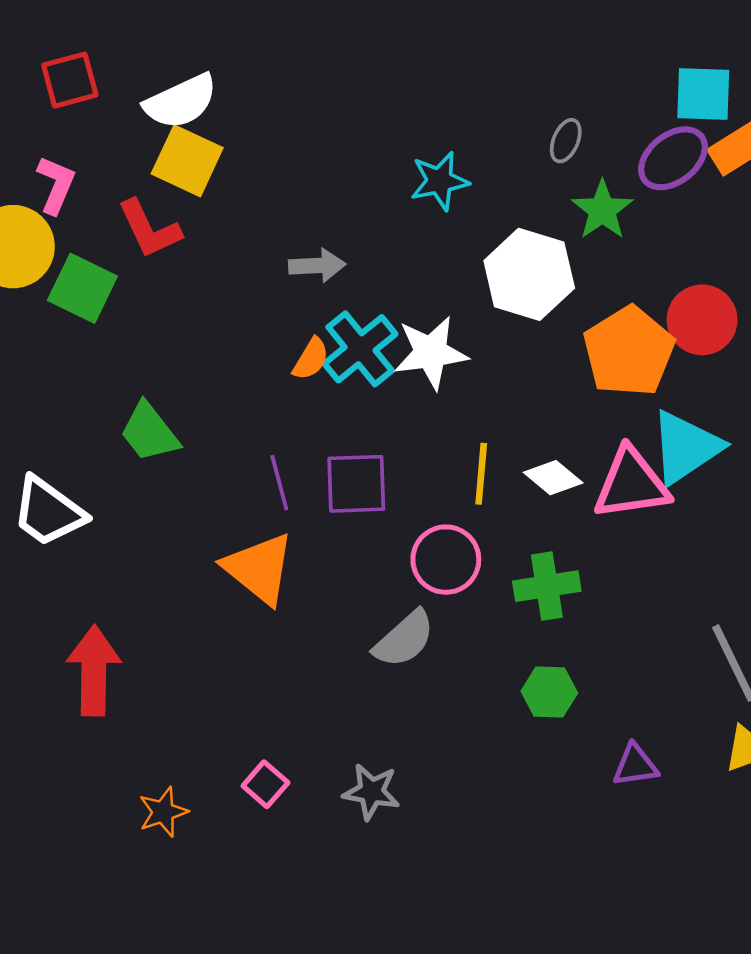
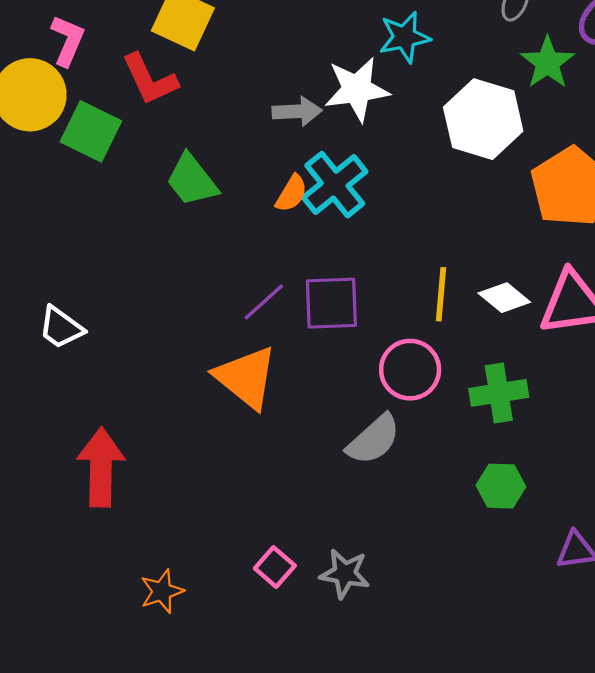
white star: (431, 353) -> (357, 89), moved
green trapezoid: (149, 432) -> (192, 180), moved
purple line: (279, 483) -> (264, 302), turned 63
white trapezoid: (48, 512) -> (61, 328), size x0.7
pink square: (265, 784) -> (275, 567), moved

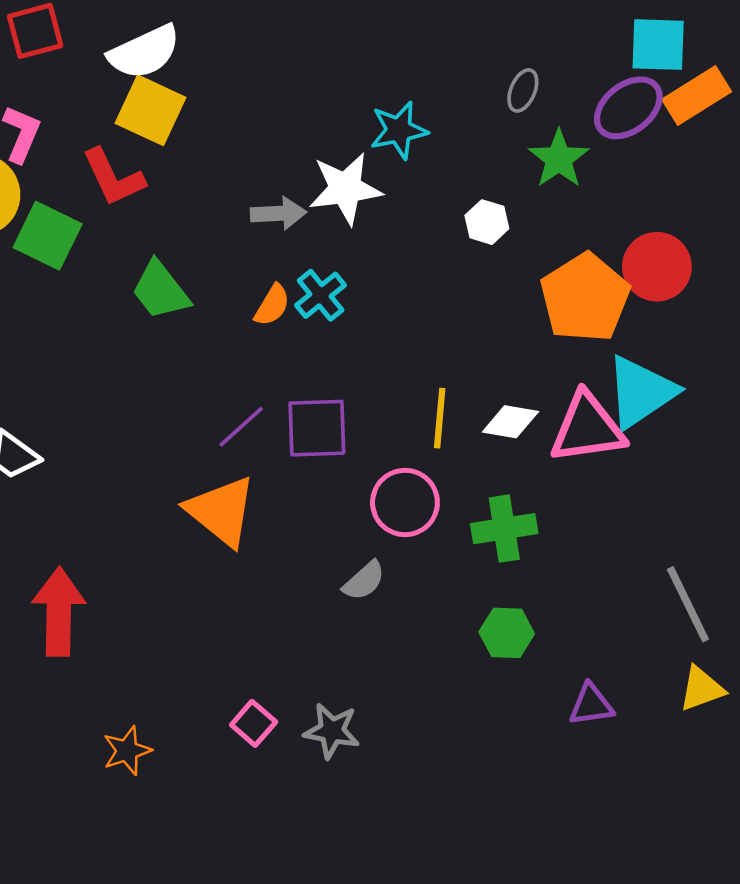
white hexagon: (483, 119) -> (487, 222), size x0.5
cyan cross: (335, 185) -> (321, 295), size x0.7
white diamond: (504, 298) -> (510, 422), turned -30
gray semicircle: (373, 439) -> (364, 581), size x0.7

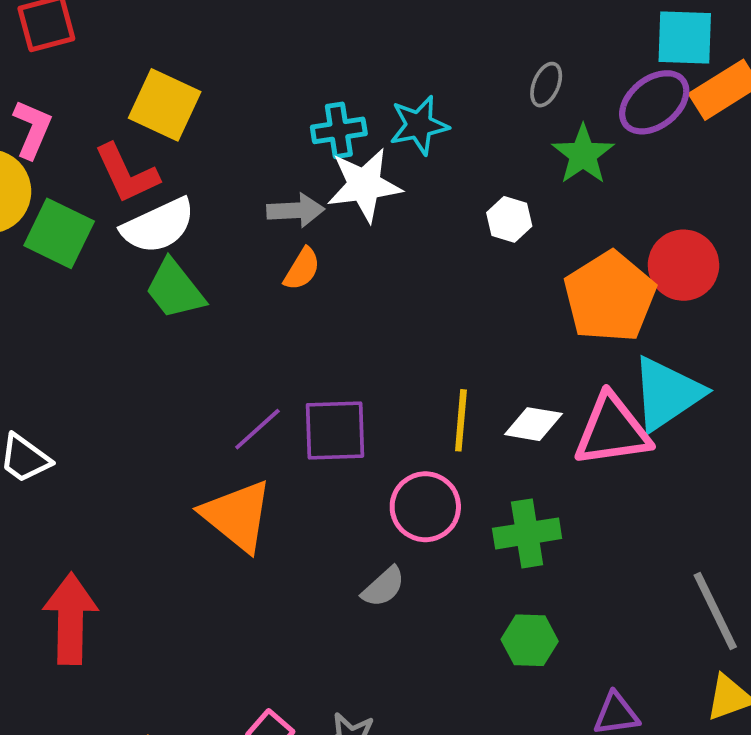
white semicircle: (144, 52) -> (158, 226), moved
cyan cross: (321, 295) -> (339, 130), moved, turned 30
orange semicircle: (272, 305) -> (302, 269), moved

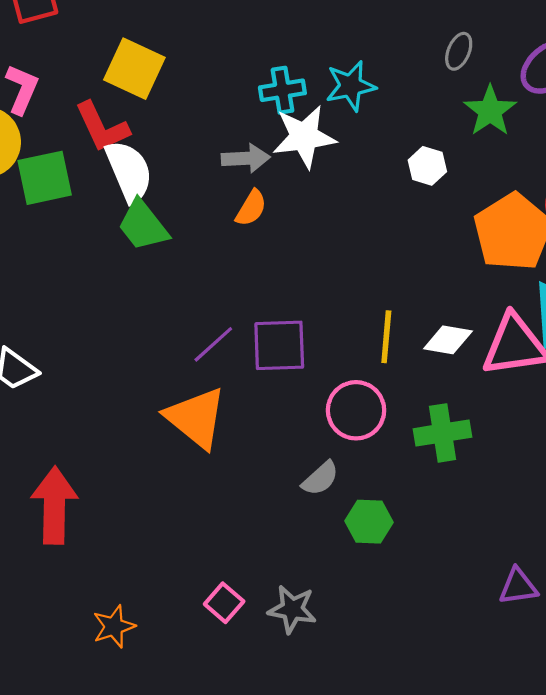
white semicircle: (158, 226) -> (129, 171), turned -88
green square: (59, 233) -> (45, 178), turned -38
green hexagon: (530, 640) -> (369, 522), moved

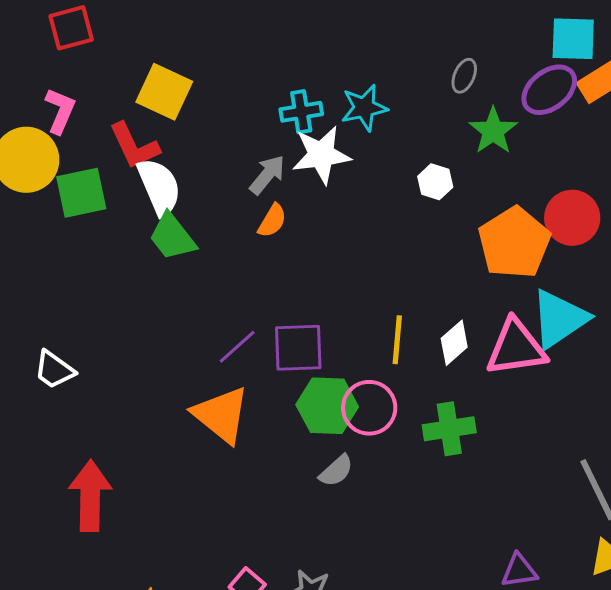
gray arrow: (246, 158) -> (267, 175), turned -48
white diamond: (448, 340) -> (454, 343), turned -51
green hexagon: (369, 522) -> (327, 406), moved, size x1.4

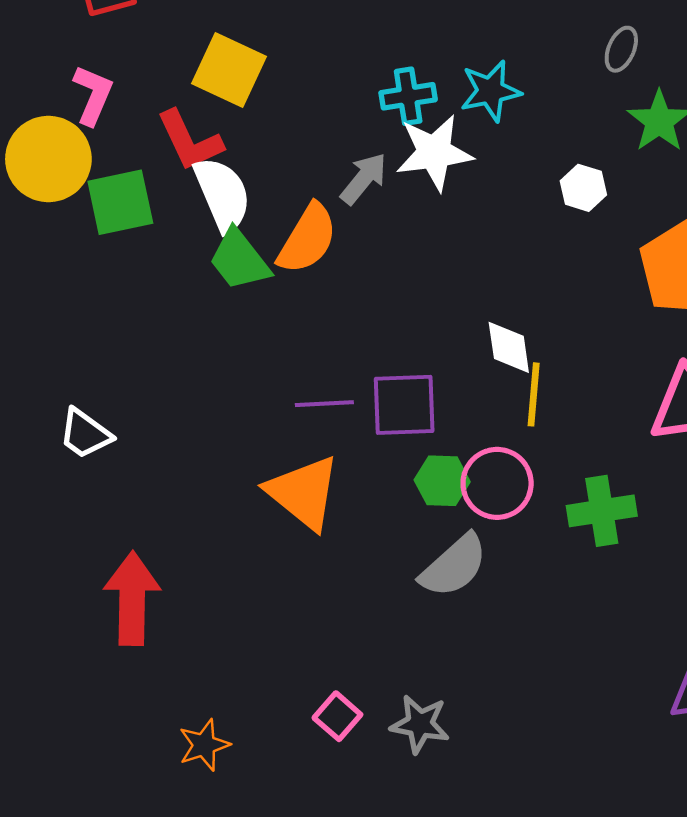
orange semicircle: (272, 221) -> (307, 239), moved, size x1.6
white diamond: (454, 343) -> (509, 347), moved, turned -57
purple line: (237, 347) -> (324, 404), turned 39
green hexagon: (327, 406) -> (442, 481), size x0.7
gray semicircle: (336, 471) -> (454, 566), size x1.5

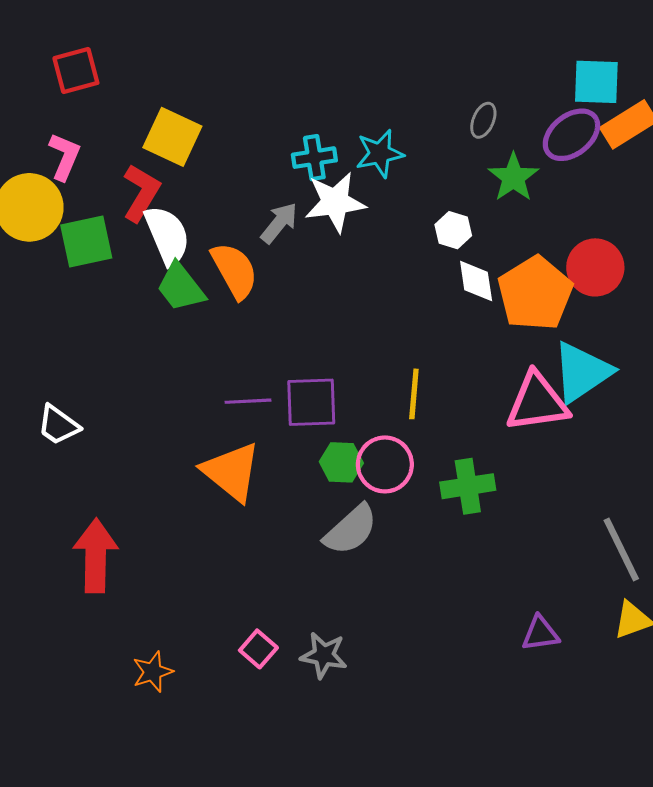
red L-shape: (190, 141) -> (141, 193), turned -124
orange semicircle: (307, 239) -> (235, 271), turned -60
white diamond: (509, 347) -> (476, 281), moved

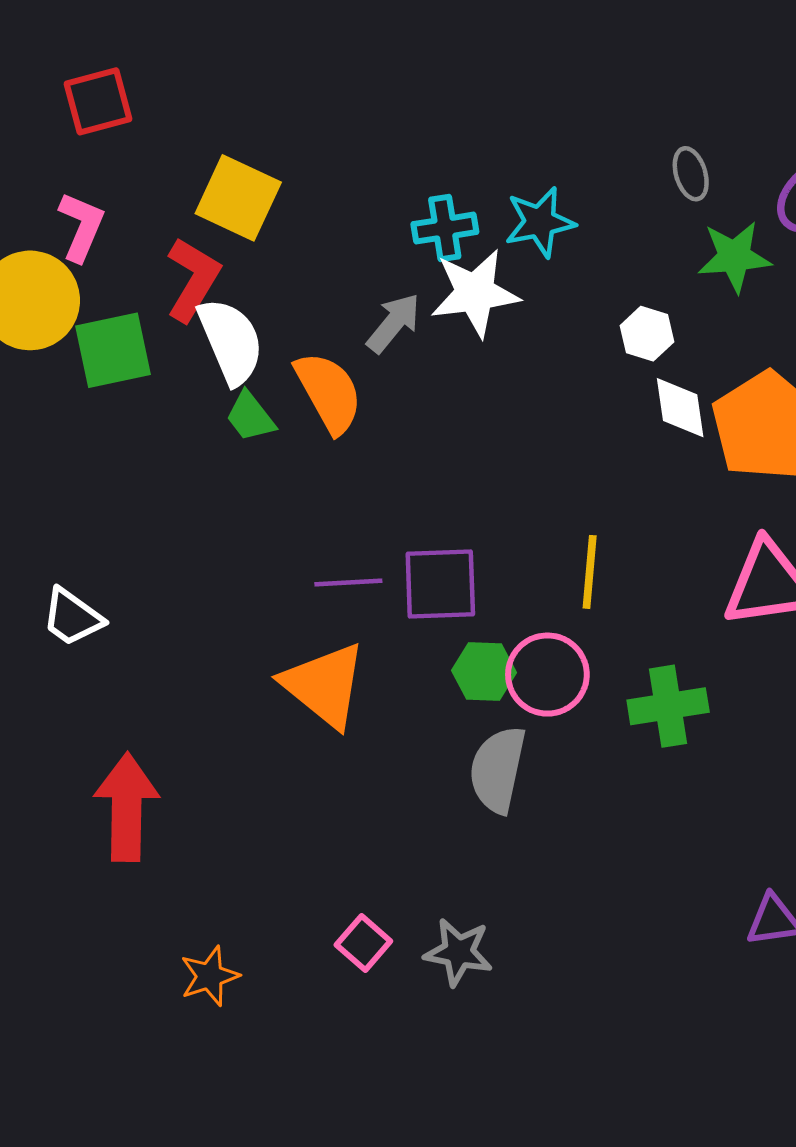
gray ellipse: (483, 120) -> (691, 174), turned -40
green star: (513, 177) -> (734, 257), turned 30
green trapezoid: (181, 287) -> (250, 417), size x0.7
gray semicircle: (351, 530) -> (498, 770), turned 144

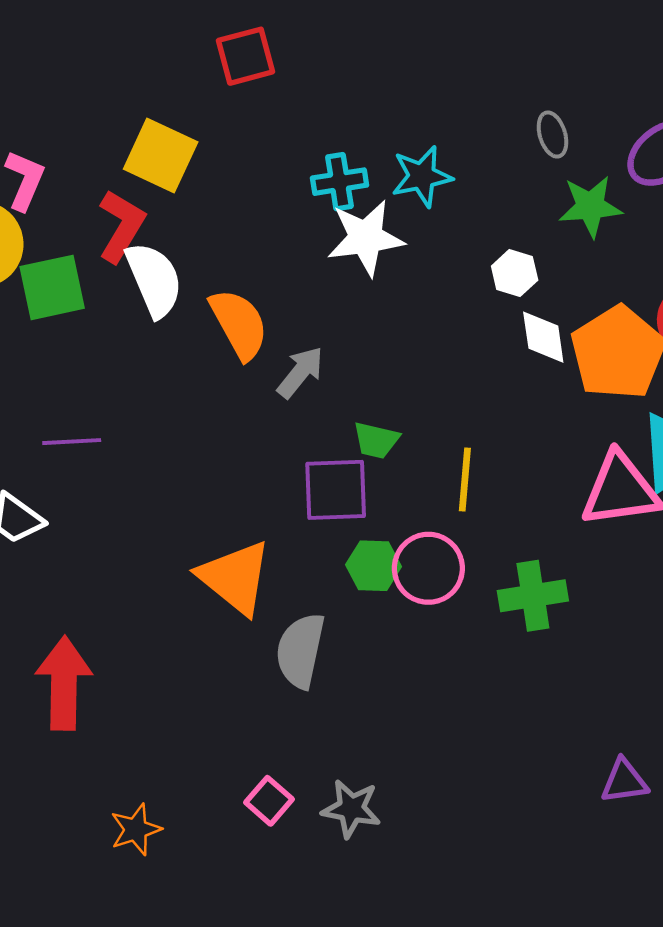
red square: (98, 101) -> (245, 56), moved
gray arrow: (394, 323) -> (300, 372), moved
green trapezoid: (250, 417) -> (376, 440), moved, turned -39
purple line: (348, 583) -> (72, 442), moved
gray semicircle: (498, 770) -> (300, 651), moved

